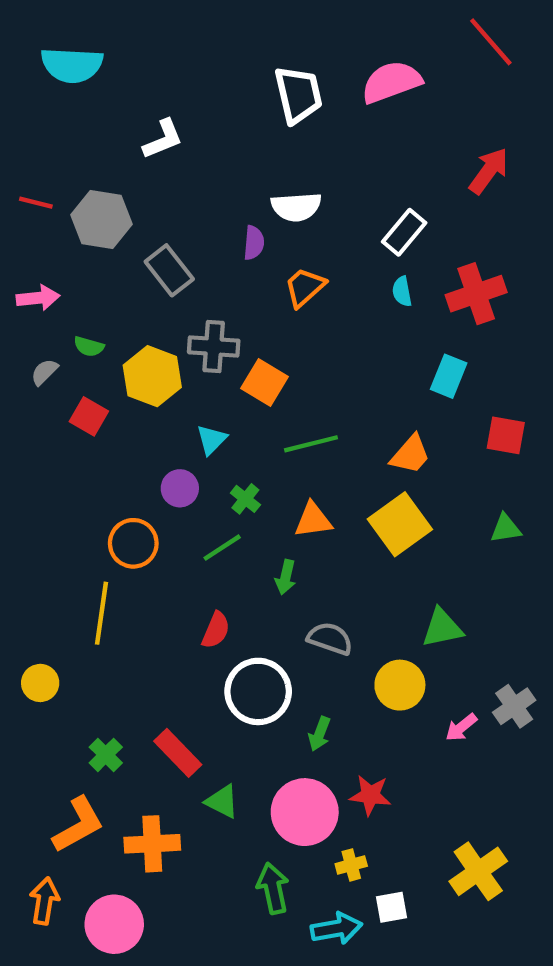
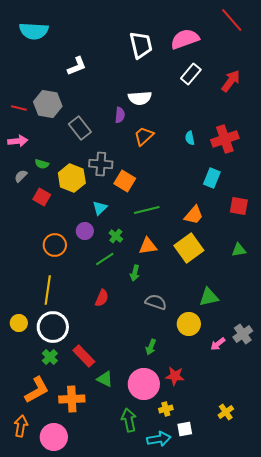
red line: (36, 203) -> (19, 108), moved
white rectangle: (404, 232) -> (191, 74), moved
orange circle: (133, 543) -> (55, 245), moved
white circle: (258, 691) -> (53, 327), moved
yellow cross: (478, 871) -> (226, 412), size x0.6

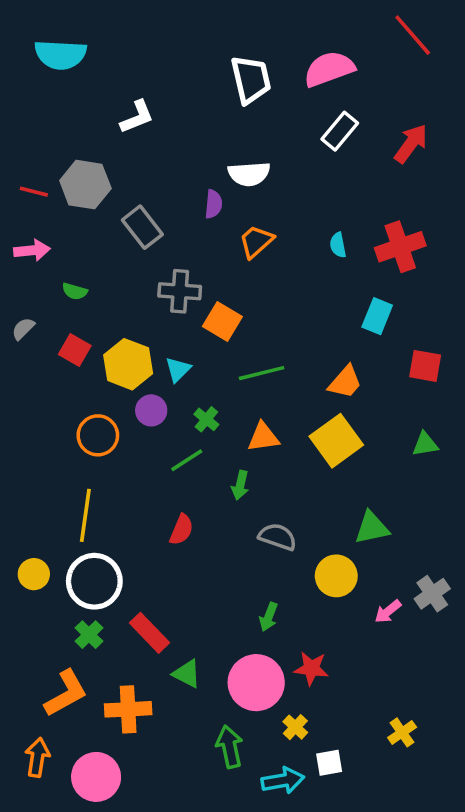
gray semicircle: (21, 176) -> (23, 329), moved
yellow hexagon: (72, 178) -> (128, 364), moved
yellow cross: (166, 409) -> (295, 727), turned -32

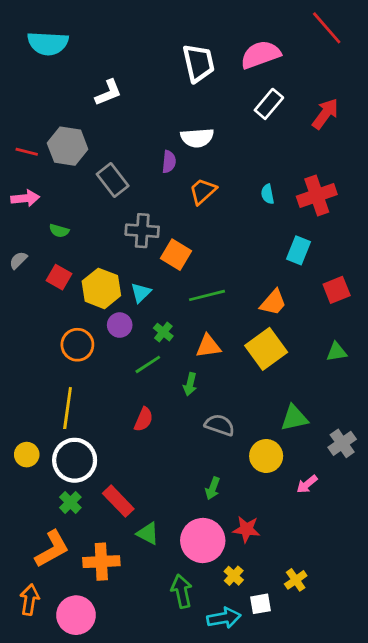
red square: (425, 366) -> (337, 290), turned -32
gray cross: (432, 594) -> (342, 443), moved
yellow cross: (402, 732) -> (296, 580), moved

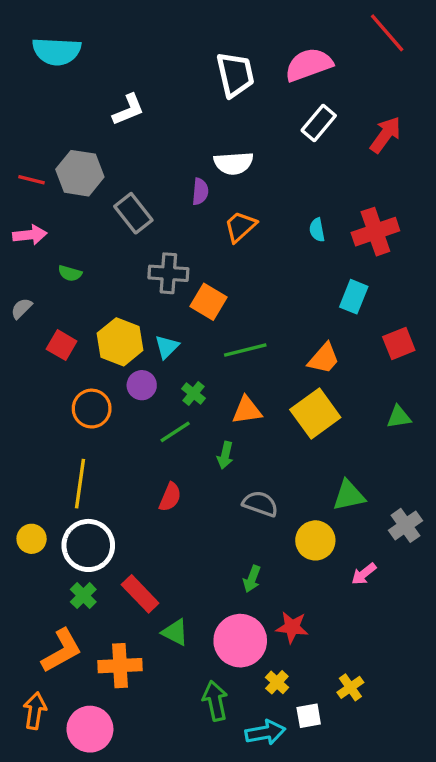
red square: (59, 277) -> (62, 345), moved

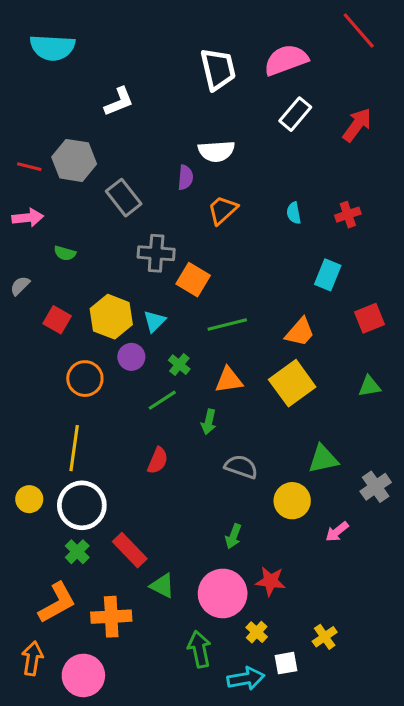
red cross: (375, 232) -> (348, 215), size x0.6

